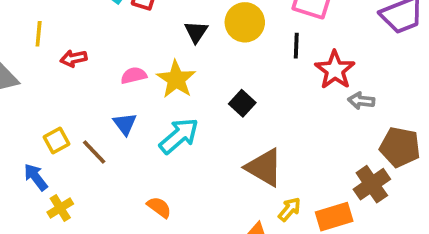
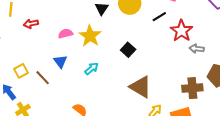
black line: (296, 46) -> (159, 17), turned 56
cyan arrow: (179, 136) -> (92, 69), size x0.6
brown cross: (372, 184) -> (192, 88), moved, turned 30

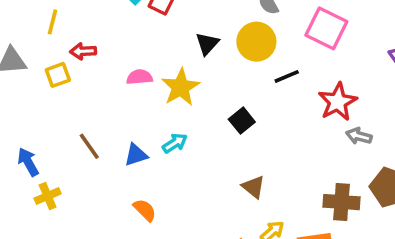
black line: (159, 17) -> (287, 76), moved
blue triangle: (60, 61) -> (136, 155), moved, turned 40
yellow square: (21, 71) -> (58, 75), moved
brown triangle: (141, 87) -> (254, 187), size x0.6

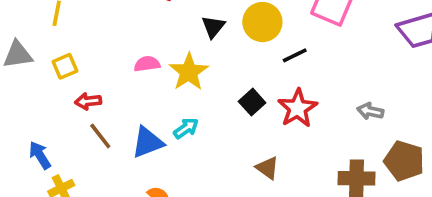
red arrow: (83, 51) -> (88, 101), moved
red star: (338, 102) -> (297, 108), moved
blue triangle: (136, 155) -> (148, 142), size x1.4

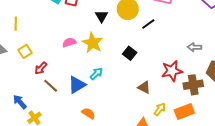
red arrow: (88, 101) -> (41, 68), turned -32
red star: (297, 108) -> (172, 71), moved, turned 30

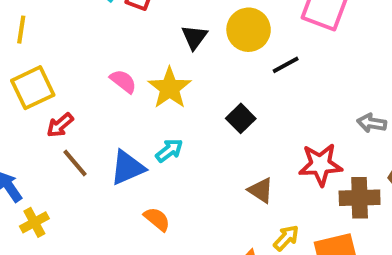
pink semicircle: (69, 42) -> (123, 81), turned 48
yellow square: (25, 51) -> (33, 88), size x1.5
orange semicircle: (88, 113) -> (157, 219), moved

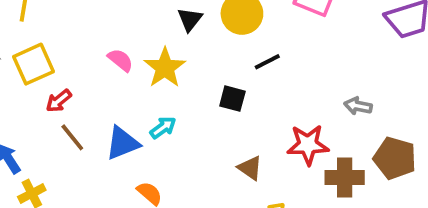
black line: (286, 65) -> (267, 62), moved
black square: (241, 118) -> (232, 99), turned -32

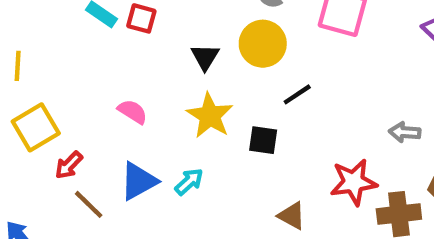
yellow star: (165, 68) -> (210, 116), moved
blue triangle: (122, 143) -> (139, 181), moved

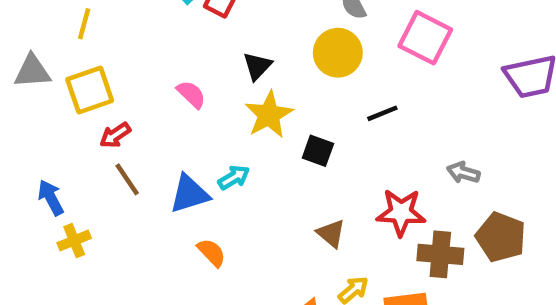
black triangle: (205, 57) -> (257, 66), moved
black line: (297, 94) -> (382, 113), moved
blue triangle: (139, 181) -> (189, 194), moved

